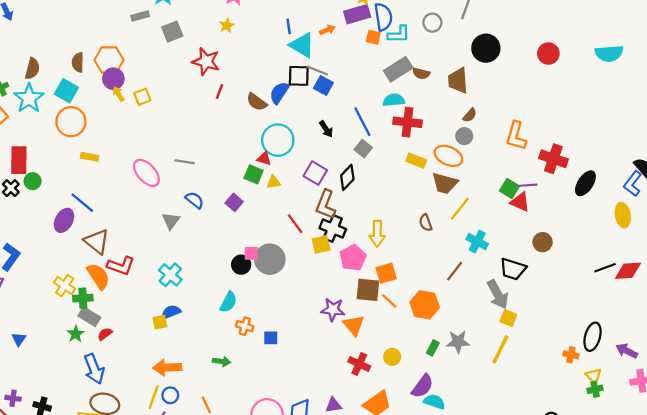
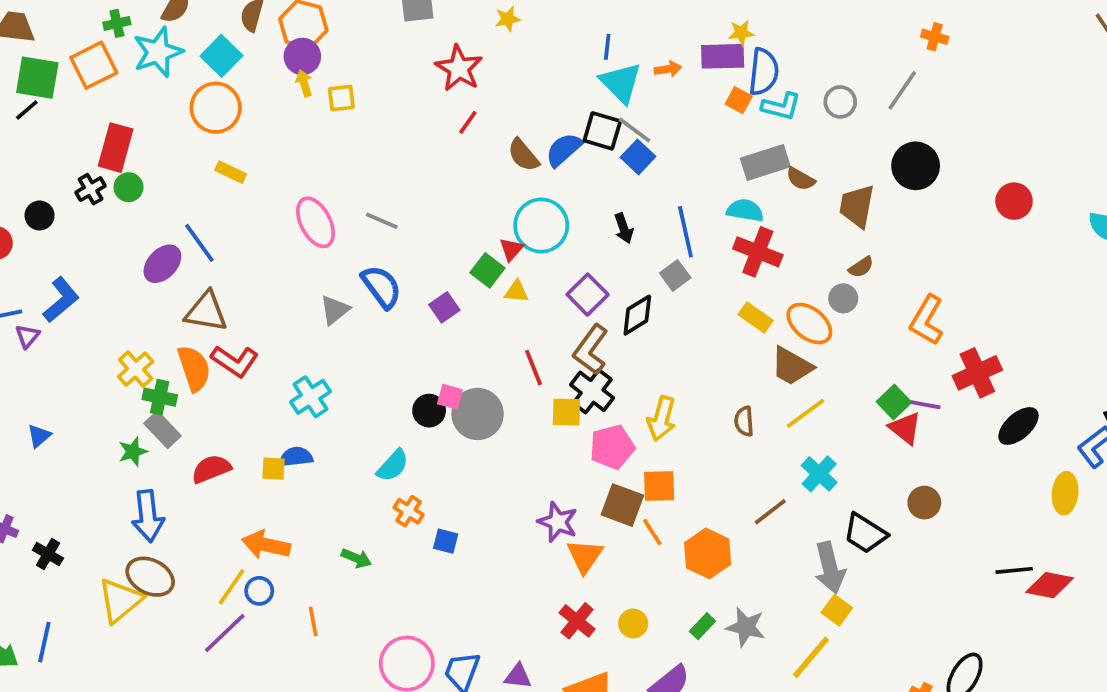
red triangle: (264, 159) -> (511, 249), turned 40
red cross: (553, 159) -> (977, 373), turned 32
blue semicircle: (195, 200) -> (381, 287), size x1.4
brown triangle: (97, 241) -> (206, 312), turned -44
red semicircle: (105, 334) -> (211, 469), moved, size x1.5

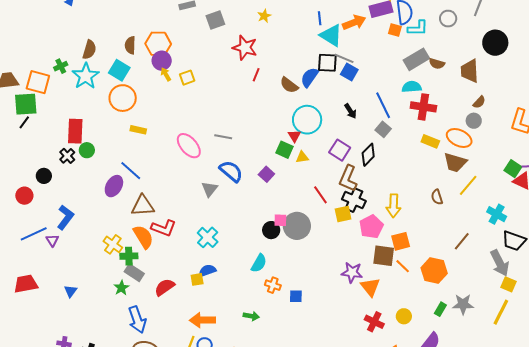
orange square: (94, 65) -> (38, 82), moved, turned -35
orange arrow: (668, 69) -> (354, 22), size x1.6
cyan cross: (819, 474) -> (497, 214), moved

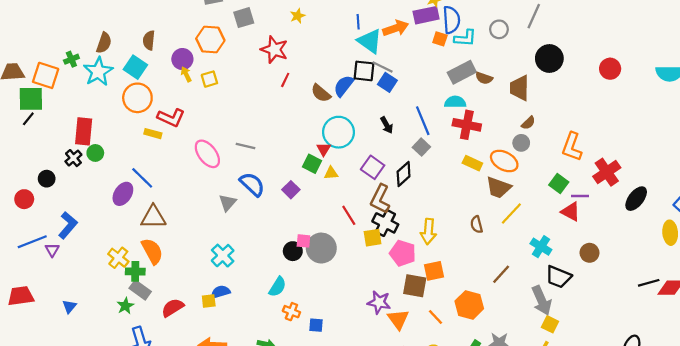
orange hexagon: (158, 44) -> (210, 39), moved
green square: (513, 169) -> (559, 183), moved
pink pentagon: (371, 227) -> (403, 253), turned -30
red L-shape: (164, 228) -> (171, 118), moved
orange line: (403, 266) -> (436, 317), moved

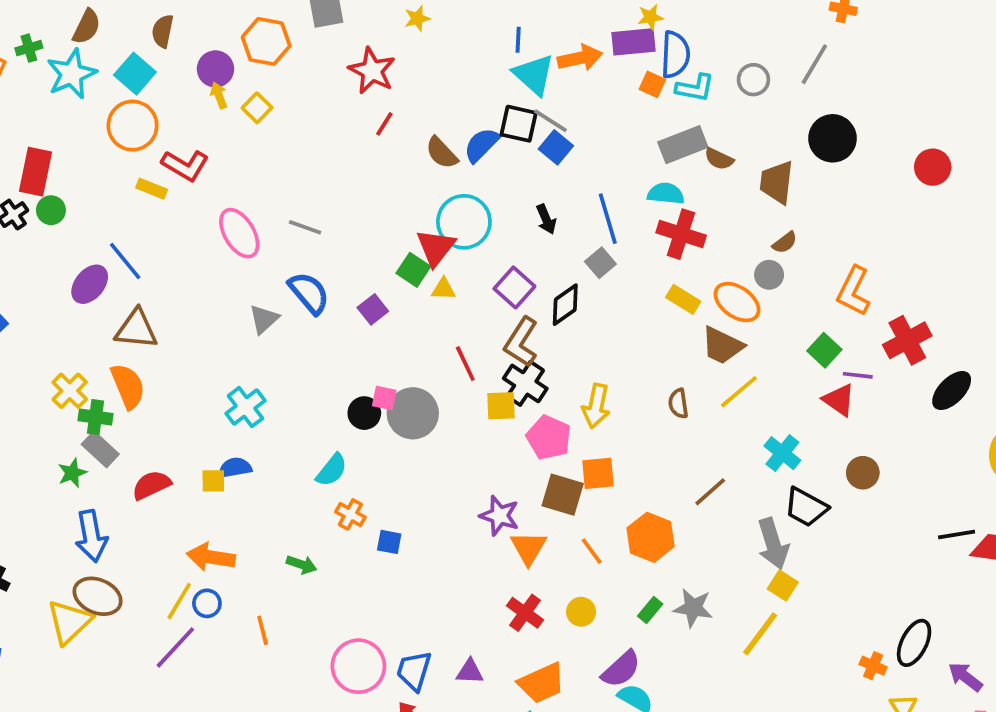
yellow square: (209, 79) -> (257, 108), turned -35
red triangle: (324, 149) -> (436, 247), size x1.6

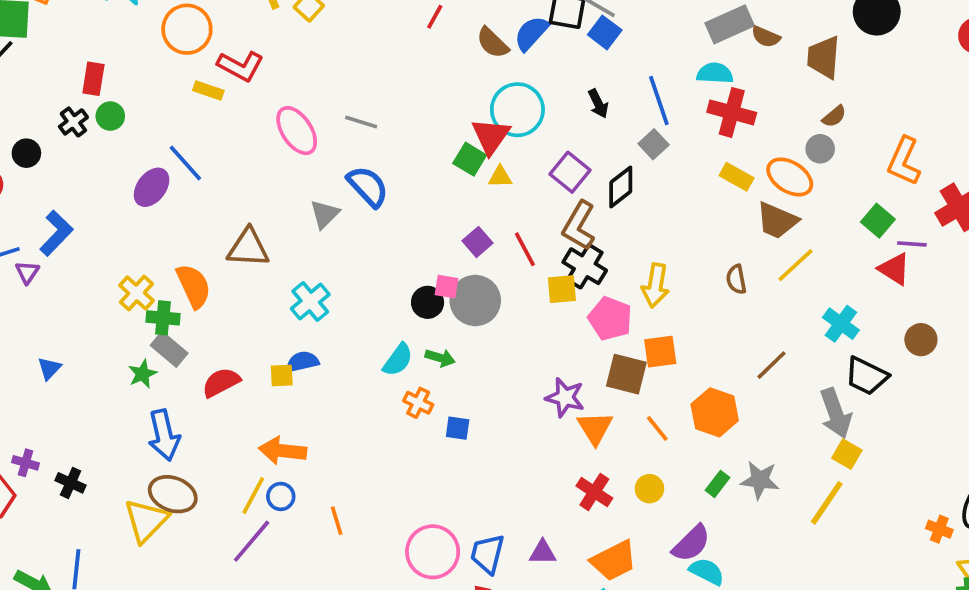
red rectangle: (35, 172) -> (93, 79), size x0.7
purple square: (373, 309) -> (478, 242), moved
brown triangle: (136, 329) -> (248, 248), moved
green arrow: (302, 565) -> (440, 358), moved

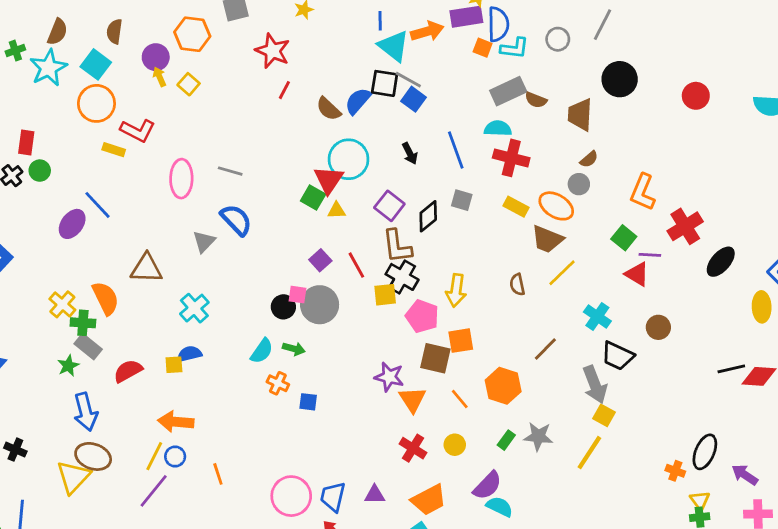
pink ellipse: (297, 131) -> (181, 179), turned 36
gray square: (654, 144) -> (462, 200), moved, turned -30
brown L-shape: (579, 226) -> (397, 246), turned -36

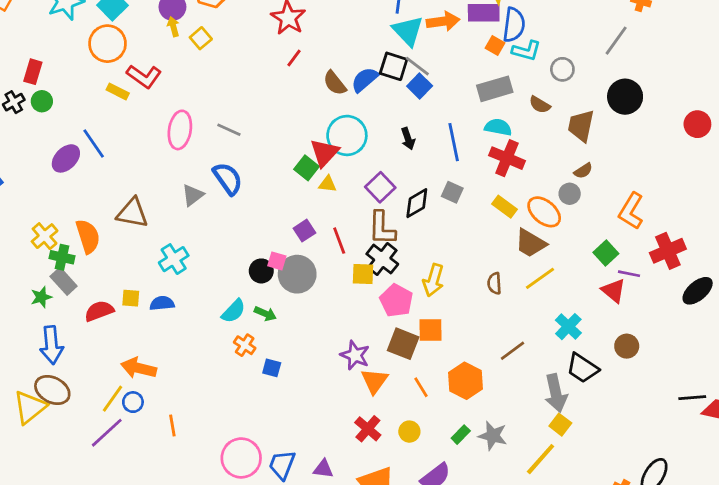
gray circle: (558, 39) -> (562, 69), moved
gray rectangle: (508, 91) -> (495, 89), moved
yellow square: (174, 365) -> (131, 298), moved

